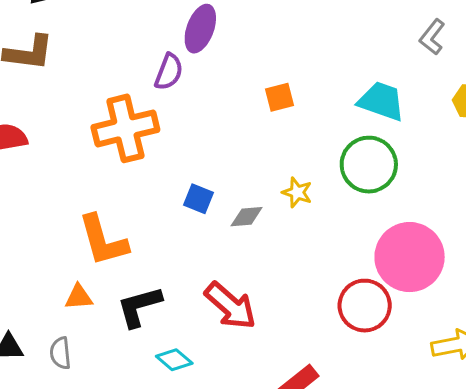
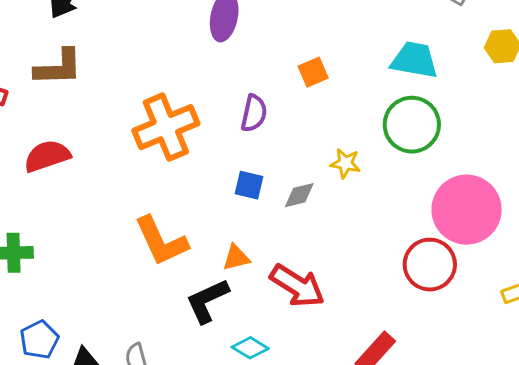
purple semicircle: (169, 72) -> (254, 113), moved
orange triangle: (79, 297) -> (236, 258), moved

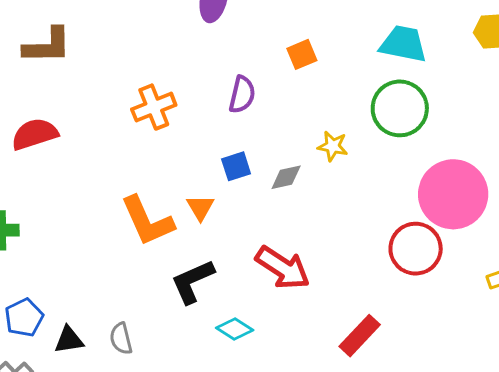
orange cross: (166, 127) -> (154, 107), size x0.7
blue square: (249, 185) -> (236, 166), turned -32
orange triangle: (236, 258) -> (200, 207), moved, turned -48

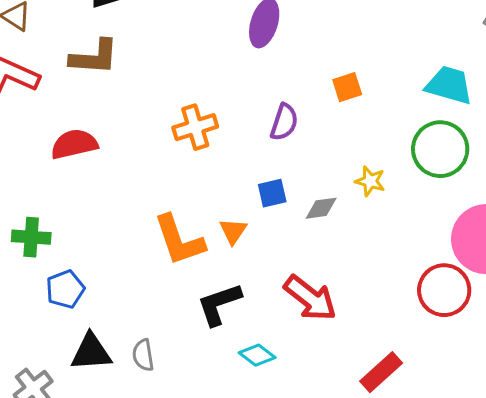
blue pentagon: (24, 318) -> (65, 289), moved
black triangle: (69, 340) -> (91, 352), size x1.4

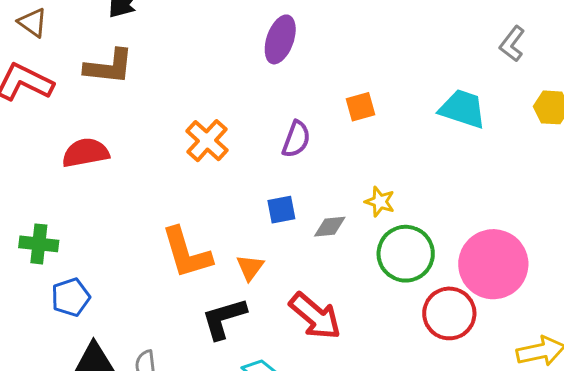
orange cross: (195, 127) -> (207, 141), turned -33
green circle: (440, 149) -> (406, 254), moved
orange triangle: (233, 231) -> (250, 267), moved

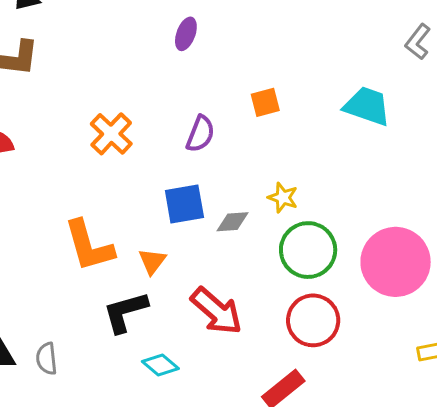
purple ellipse: (280, 39) -> (186, 34), size x0.7
blue square: (281, 210) -> (184, 204), size x1.4
red circle: (449, 313) -> (313, 320), moved

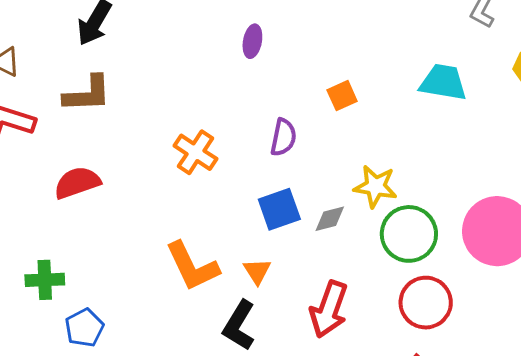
yellow star: (283, 198) -> (375, 186), size x1.4
red arrow: (216, 311) -> (329, 309), turned 78
black L-shape: (125, 312) -> (239, 325), turned -33

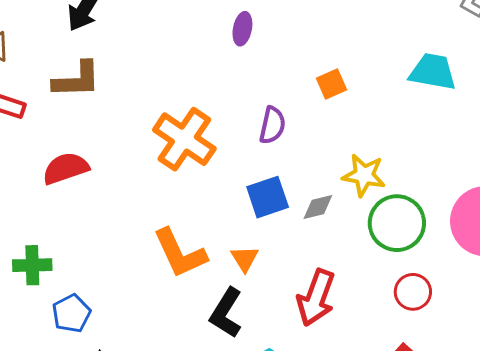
orange cross: (195, 152) -> (184, 139), size x1.4
red circle: (426, 303) -> (413, 292), size x0.7

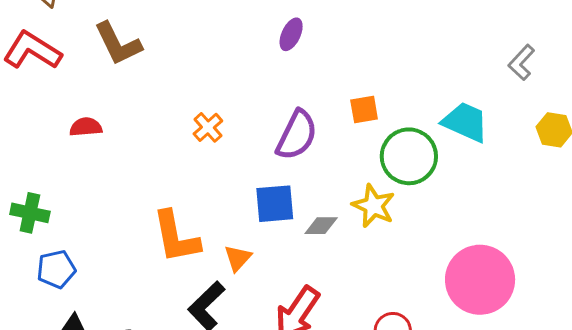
brown L-shape: (77, 80) -> (118, 44), turned 52
purple semicircle: (272, 125) -> (297, 135), size x1.4
orange cross: (184, 139) -> (208, 127), size x0.5
red semicircle: (66, 168) -> (86, 127), size x0.7
green circle: (397, 223) -> (409, 156), moved

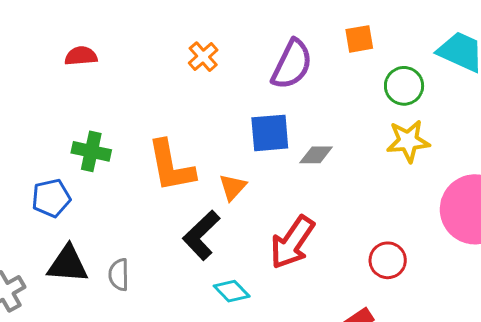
green circle: (409, 156) -> (404, 86), size x0.7
yellow star: (373, 206) -> (408, 141), moved, turned -30
green cross: (30, 213) -> (91, 151), moved

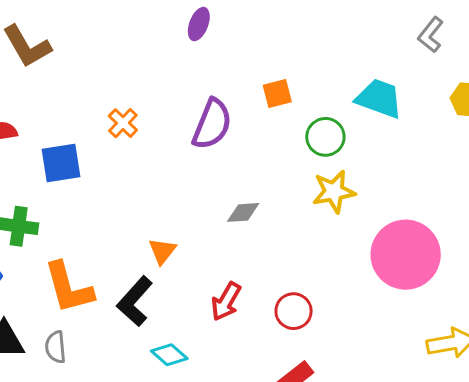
blue square: (270, 133) -> (61, 163), moved
orange L-shape: (171, 166) -> (69, 288), moved
red arrow: (292, 242) -> (226, 302), size x0.7
red circle: (388, 260) -> (294, 311), moved

